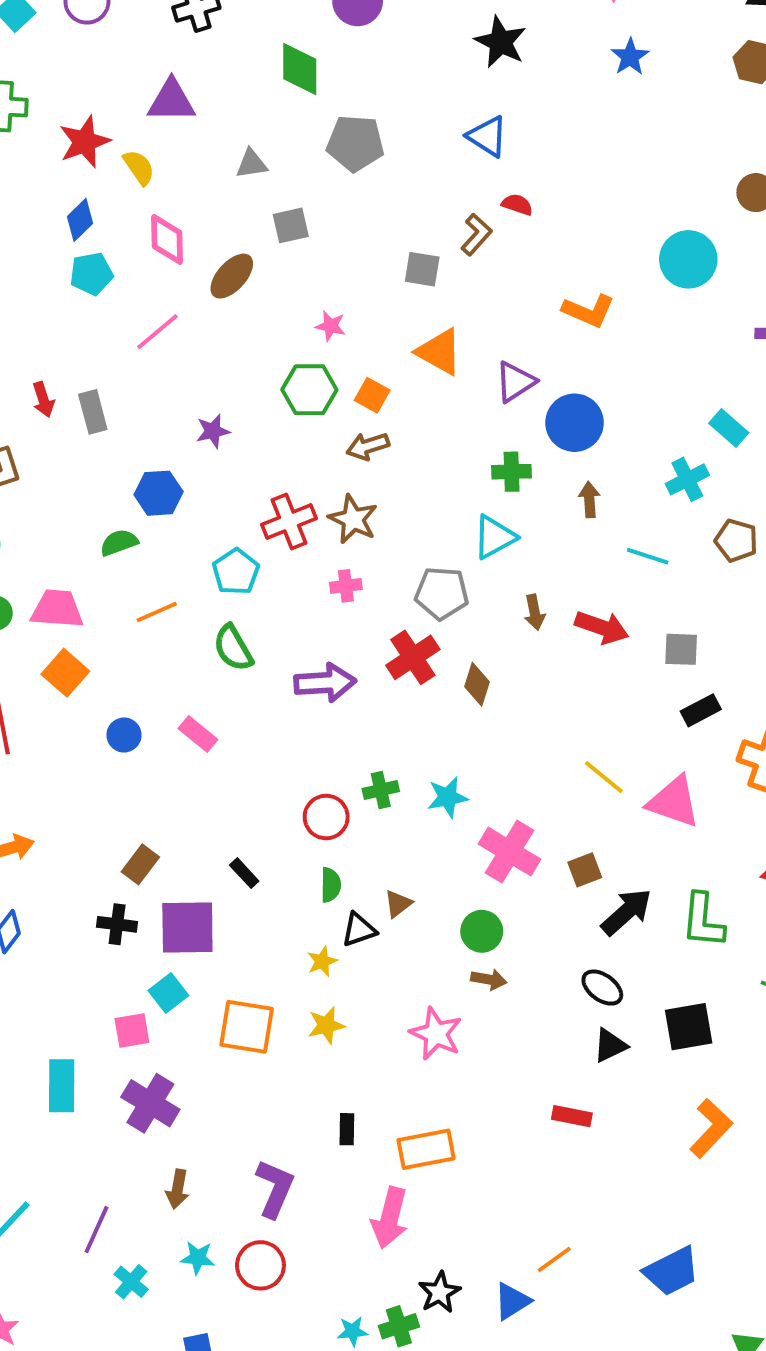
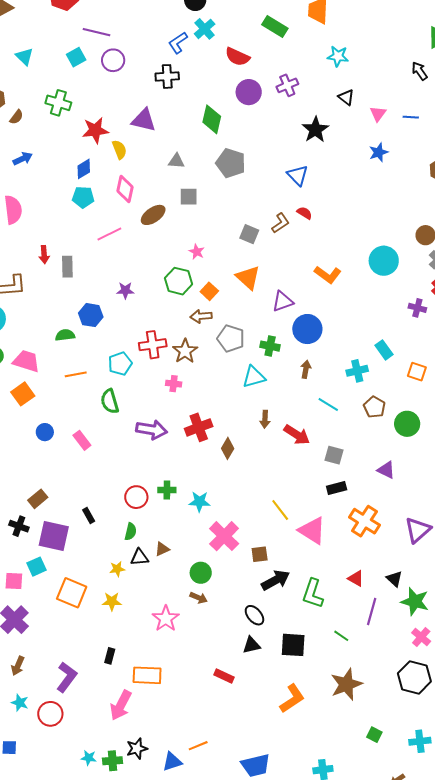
gray pentagon: (442, 593) -> (231, 338), moved

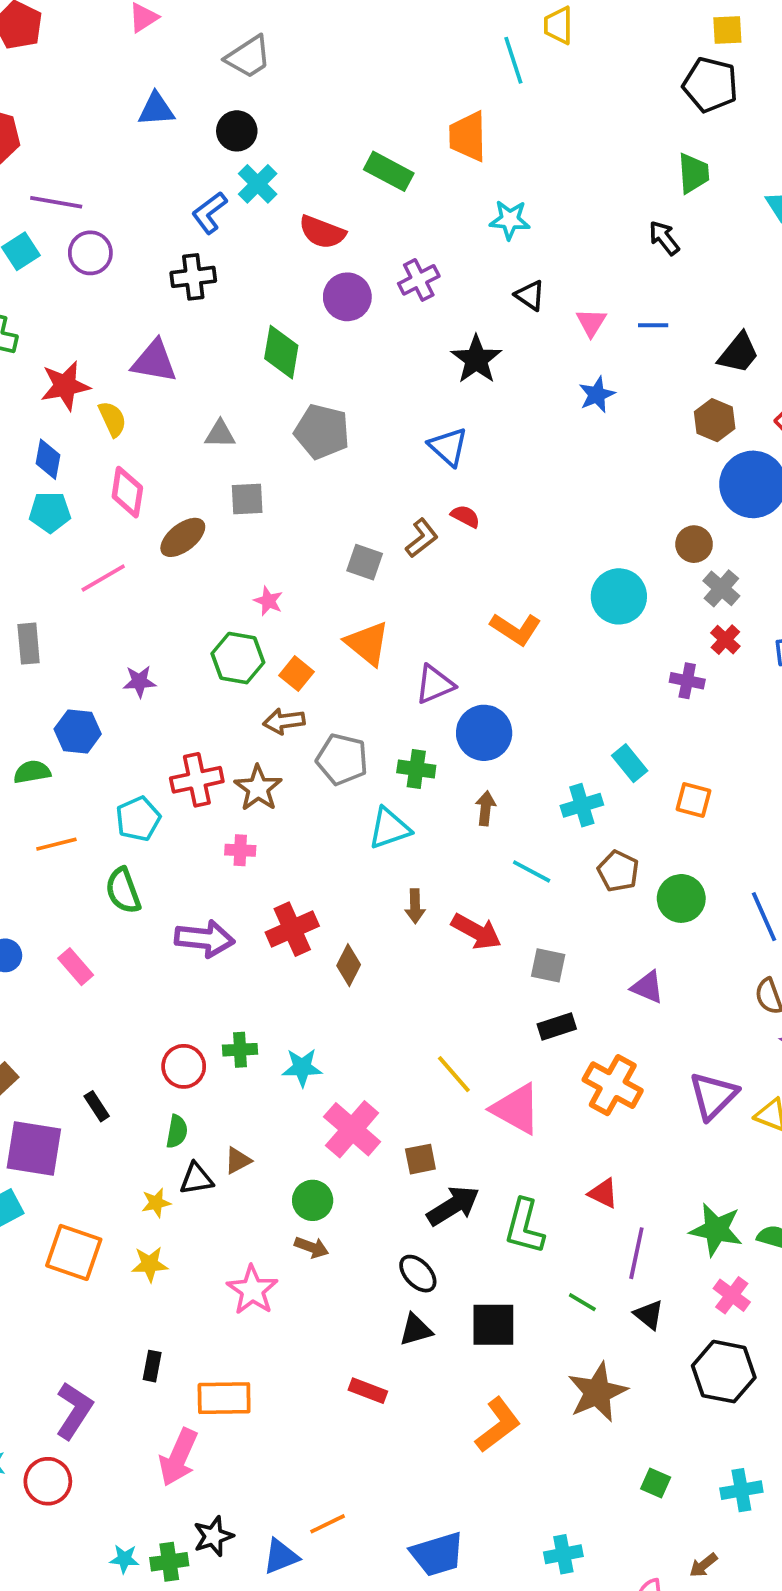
blue diamond: (84, 169) -> (48, 459), turned -45
black triangle: (394, 579) -> (649, 1315), moved

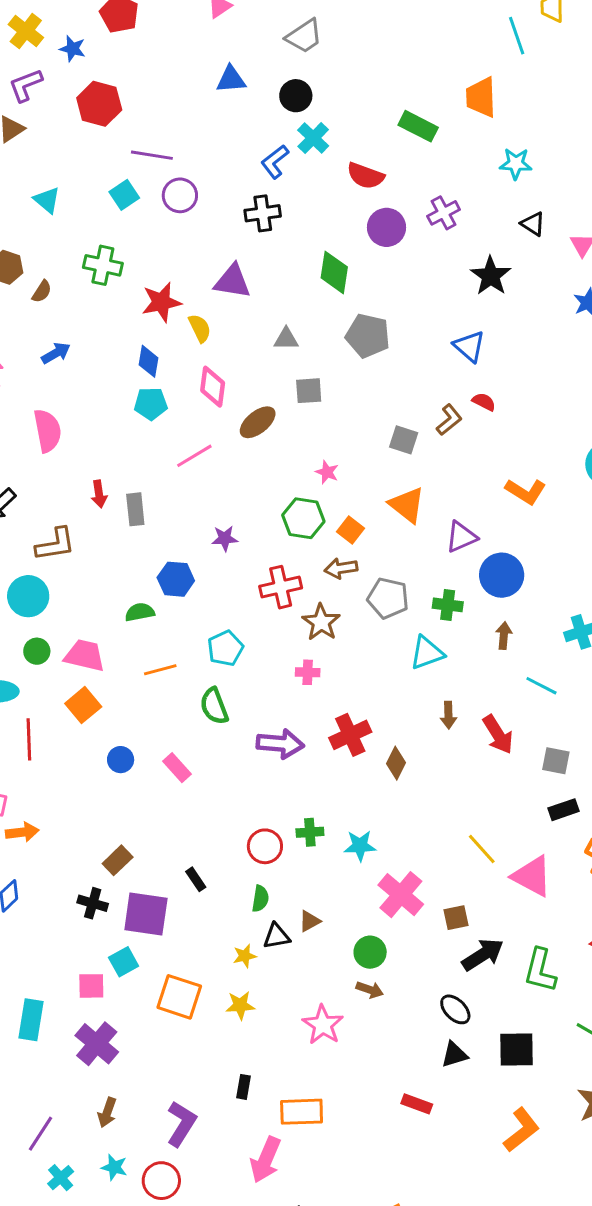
red cross: (197, 780) -> (281, 587), moved
red arrow: (476, 932) -> (498, 735), turned 30

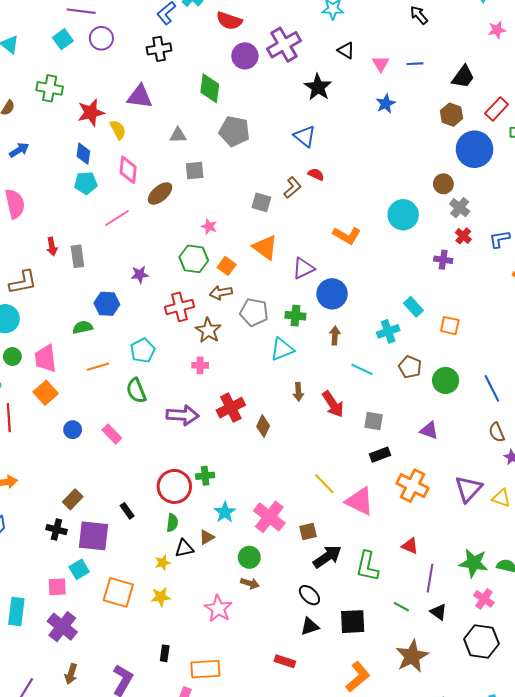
purple cross: (444, 213) -> (284, 45), size x1.5
pink trapezoid: (85, 655) -> (46, 358), turned -108
red circle: (265, 846) -> (174, 486), size x1.4
cyan star: (360, 846) -> (225, 512), moved, turned -30

